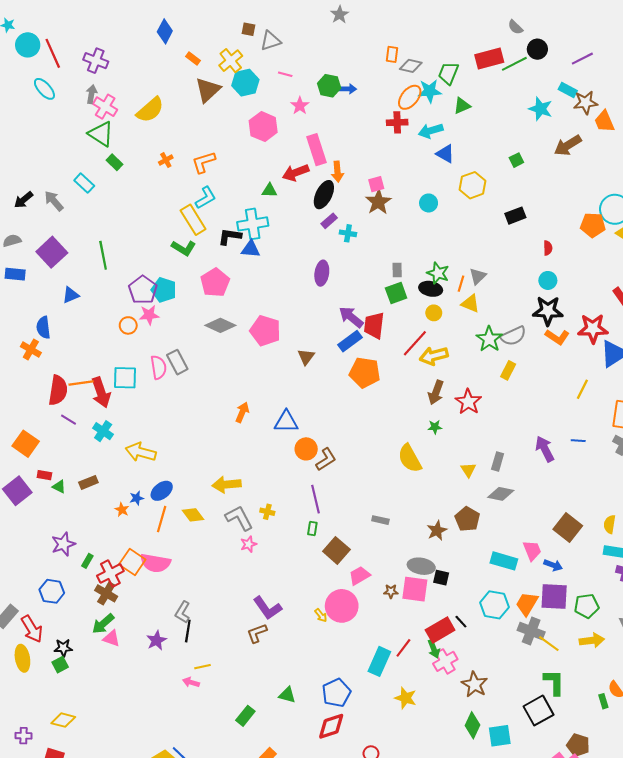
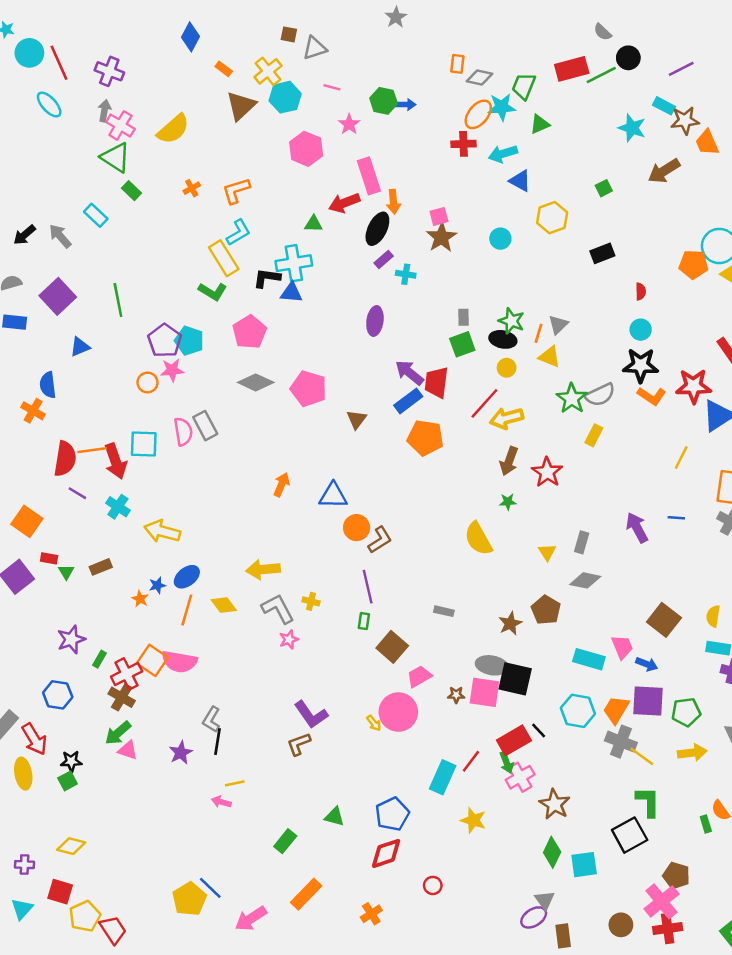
green triangle: (59, 487) -> (66, 572), turned 32
black square: (441, 578) -> (515, 679), size x1.8

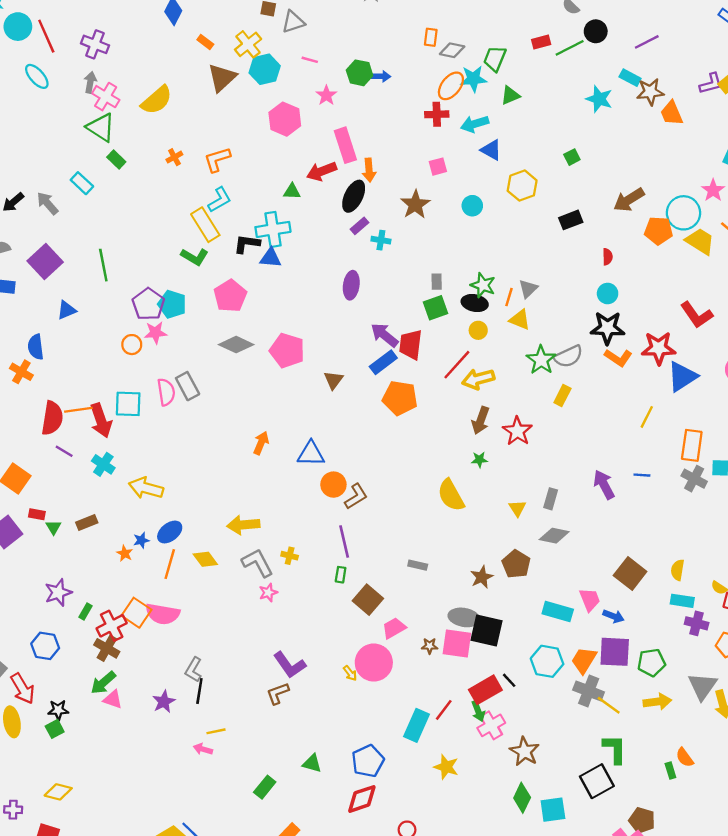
red rectangle: (572, 69) -> (541, 42), size x0.6
brown arrow: (664, 171) -> (629, 200), moved
pink square: (439, 216) -> (438, 167), moved

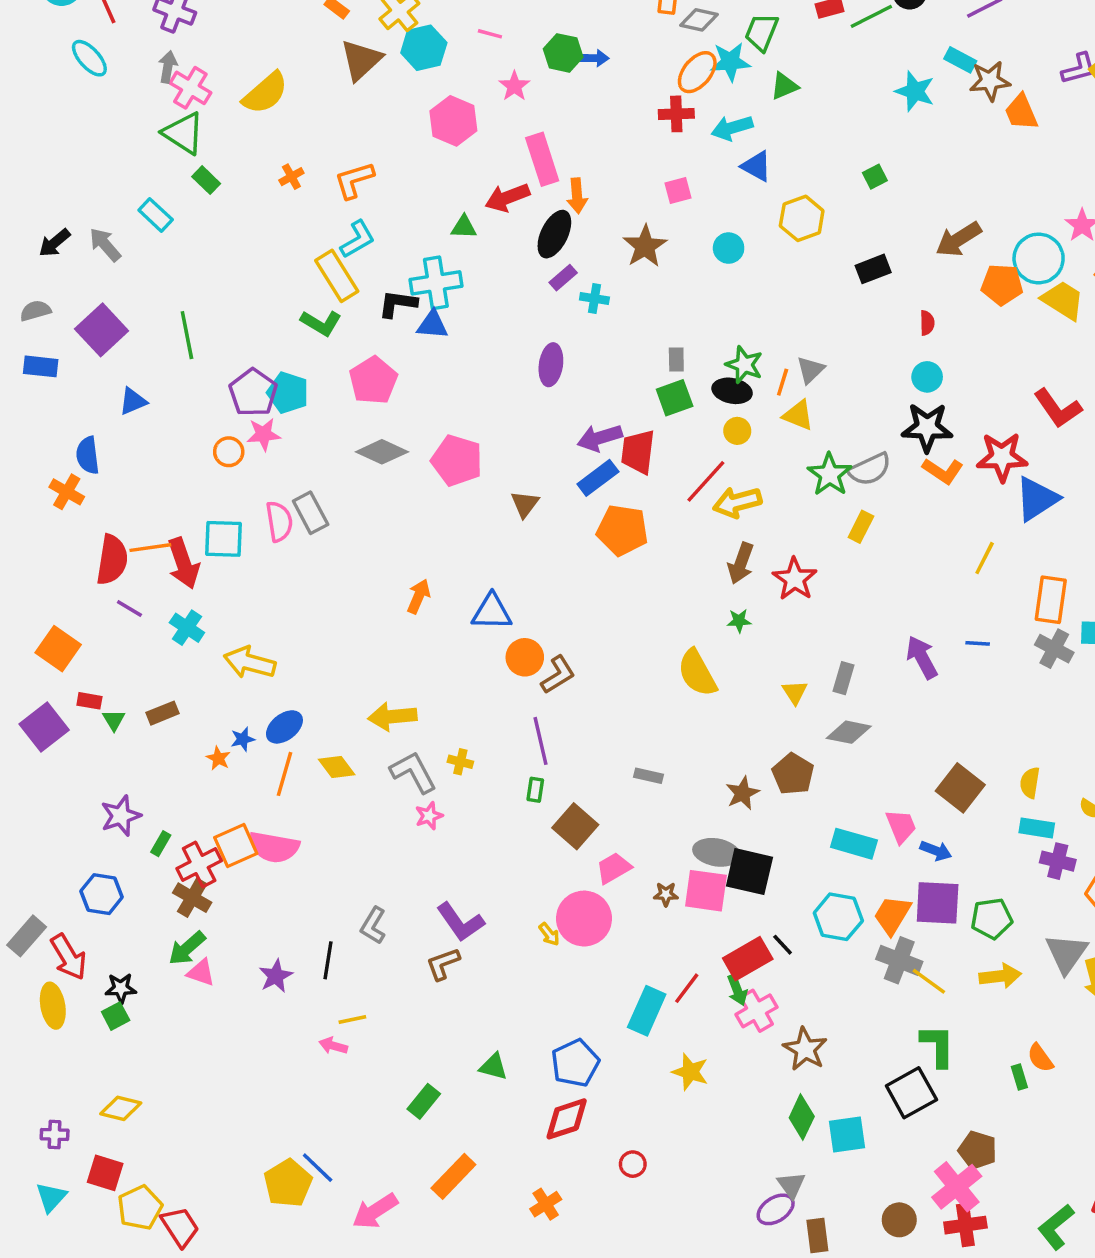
purple arrow: (384, 335) -> (600, 438), turned -56
orange square: (137, 613) -> (236, 845), turned 32
gray L-shape: (193, 670) -> (373, 926), moved

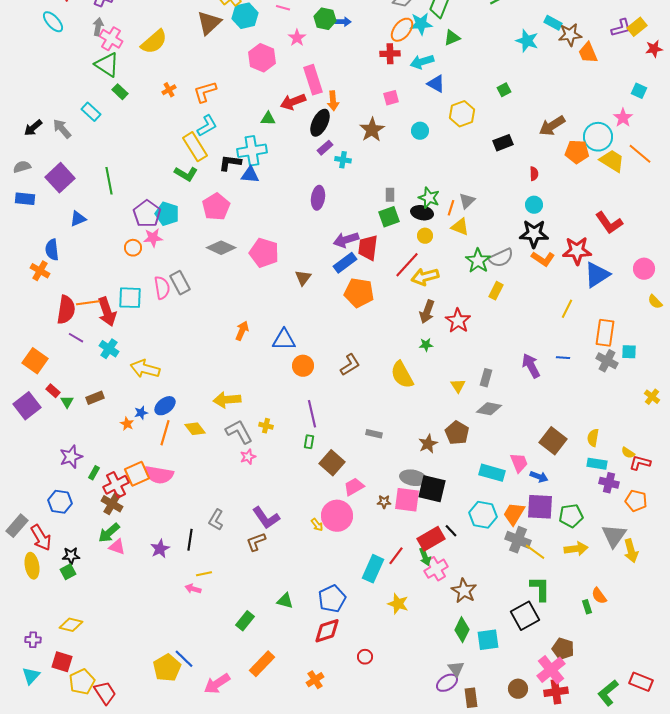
brown L-shape: (558, 675) -> (350, 365), moved
red rectangle: (89, 701) -> (53, 391), turned 32

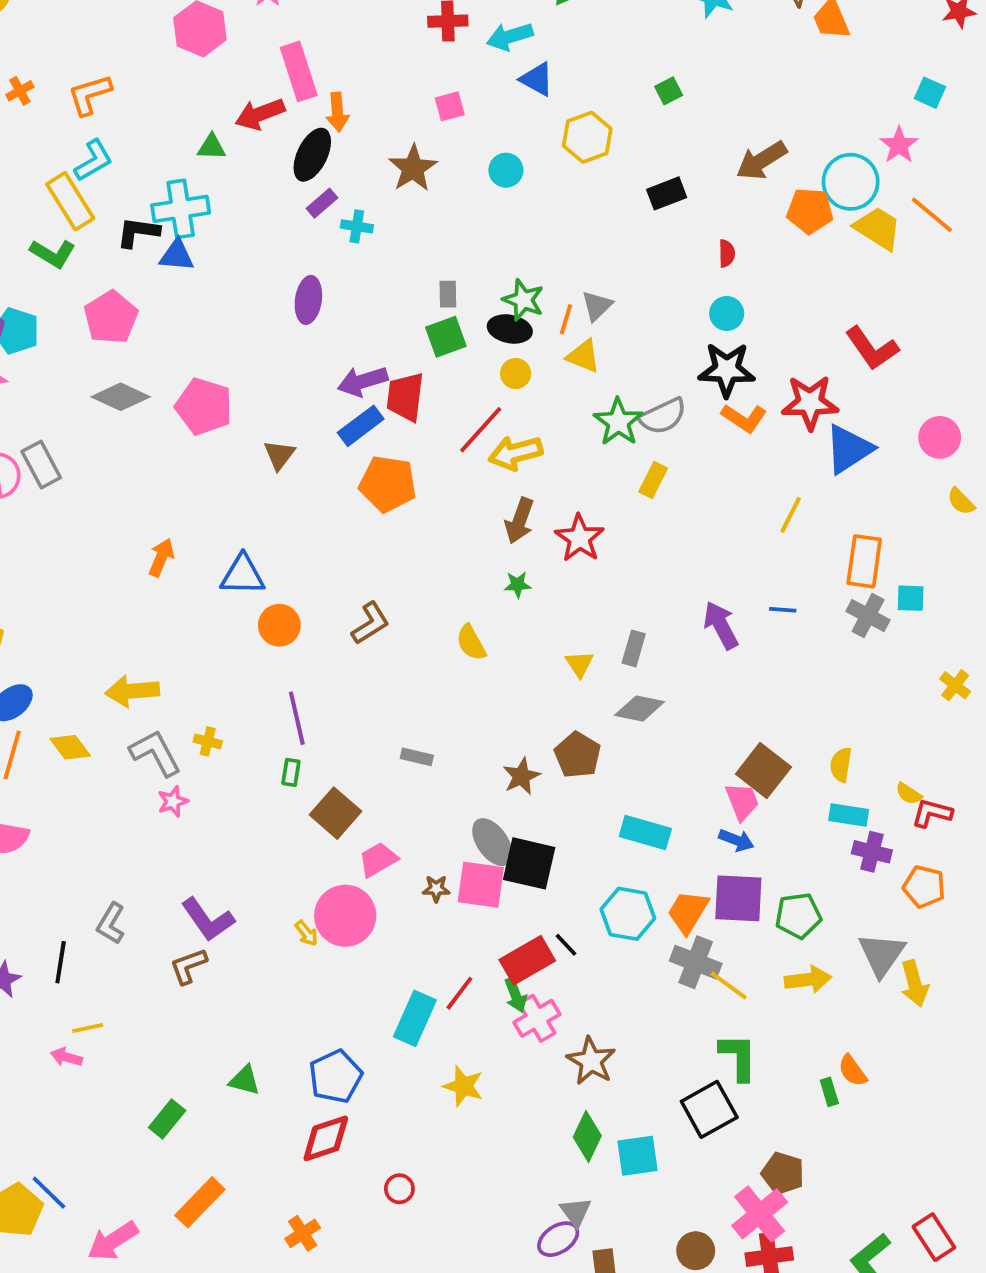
yellow semicircle: (402, 375) -> (471, 643), size x0.7
pink trapezoid: (519, 463) -> (742, 801), moved
gray ellipse: (413, 478) -> (492, 842), turned 45
red rectangle: (641, 682) -> (934, 1237), turned 35

